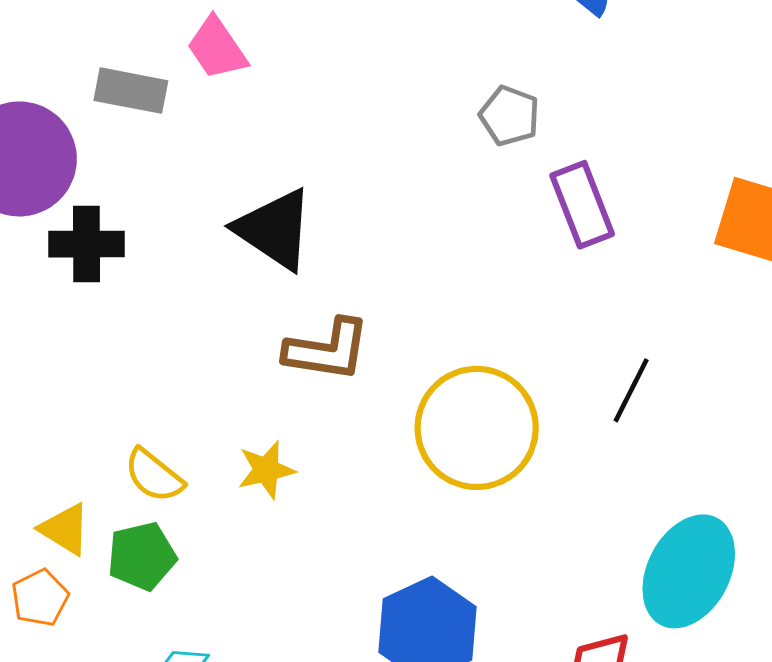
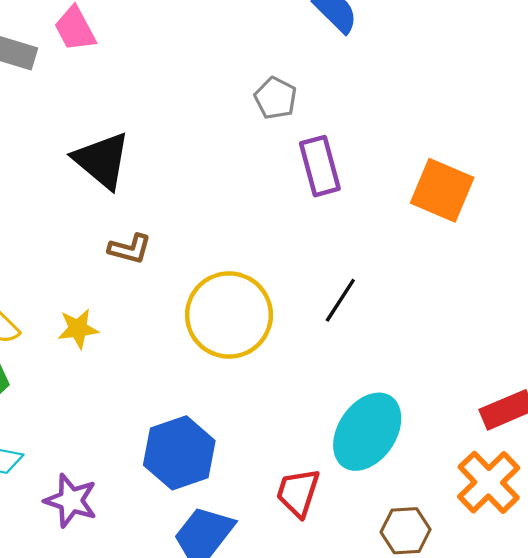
brown L-shape: (327, 350) -> (130, 249), size x0.7

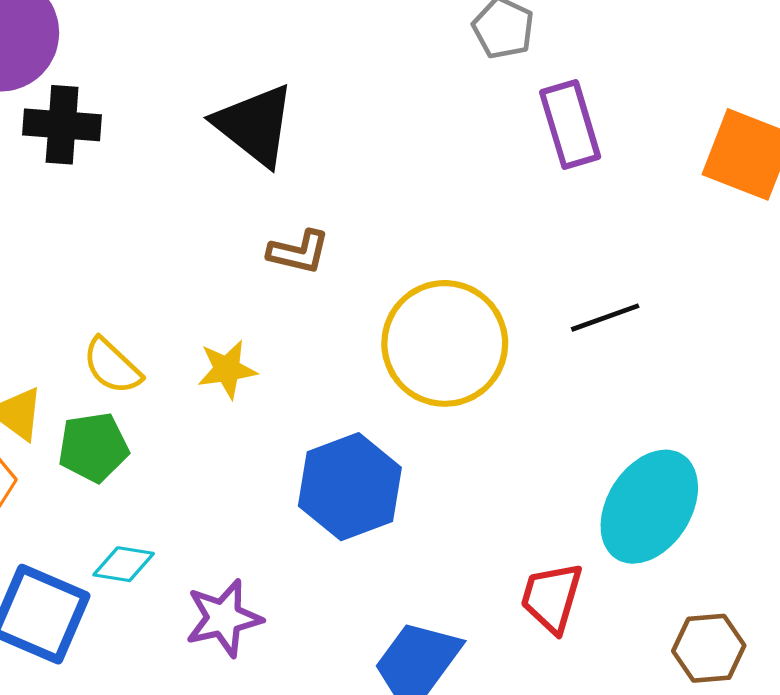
black line: (340, 300) -> (605, 318), turned 39
blue hexagon: (179, 453) -> (350, 487), moved
purple star: (71, 501) -> (224, 618), turned -30

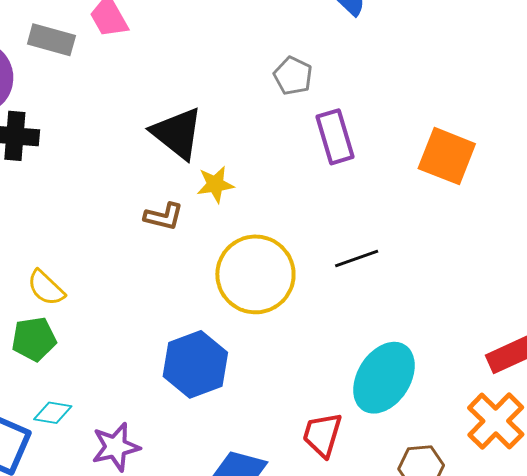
black triangle: (255, 125) -> (177, 133), moved
yellow star: (227, 369) -> (215, 184), moved

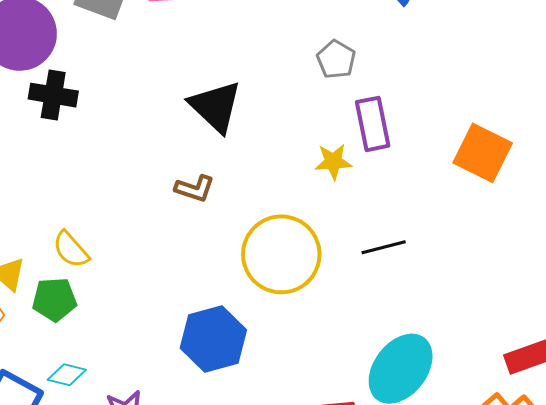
yellow star: (215, 184) -> (333, 162), moved

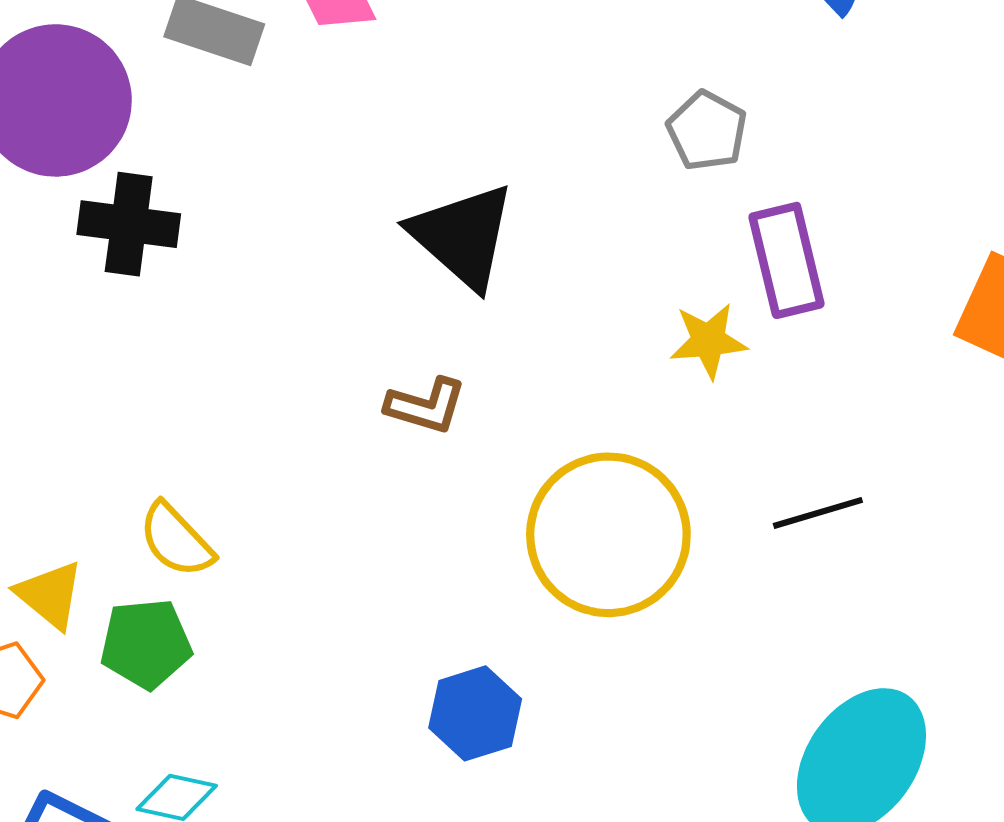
blue hexagon: (213, 339) -> (475, 713), size x0.7

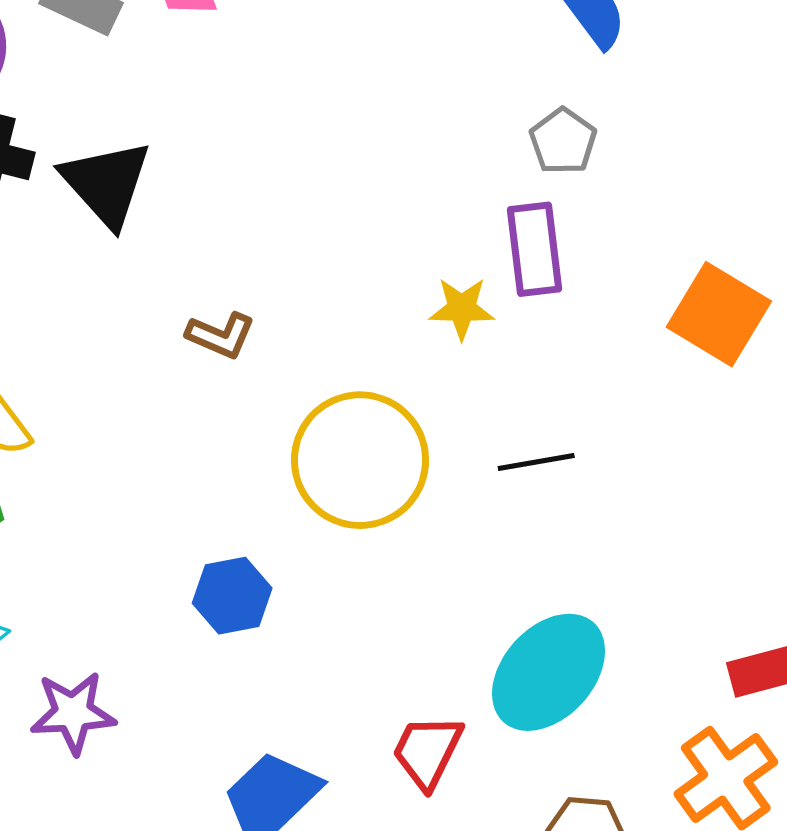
gray pentagon: (707, 131) -> (563, 141), moved
black triangle: (463, 236) -> (106, 183), moved

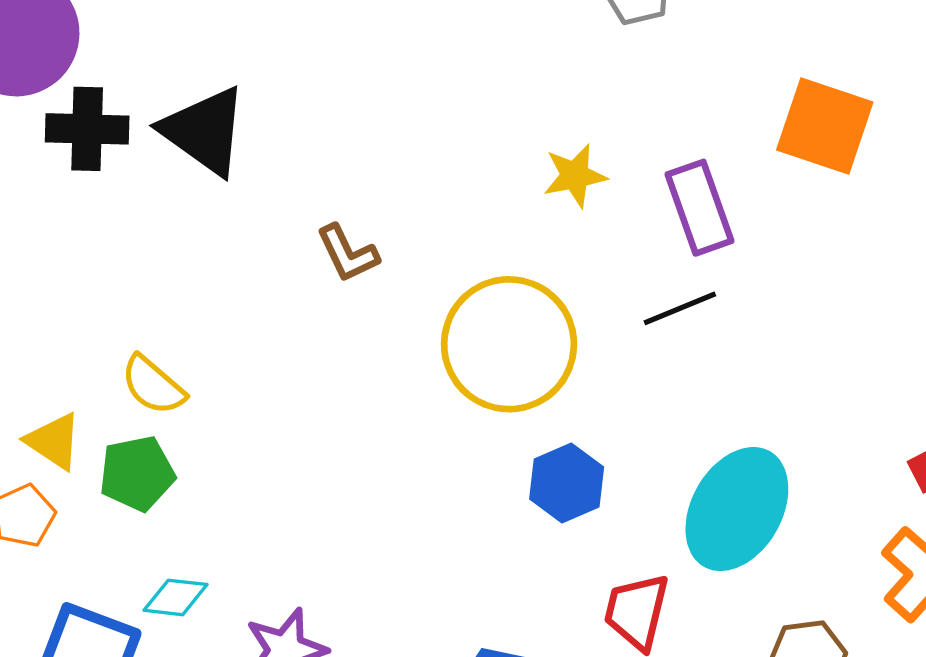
purple rectangle: (534, 249) -> (699, 208), moved
brown L-shape: (221, 335) -> (348, 253), turned 54
blue hexagon: (232, 596) -> (567, 483), moved

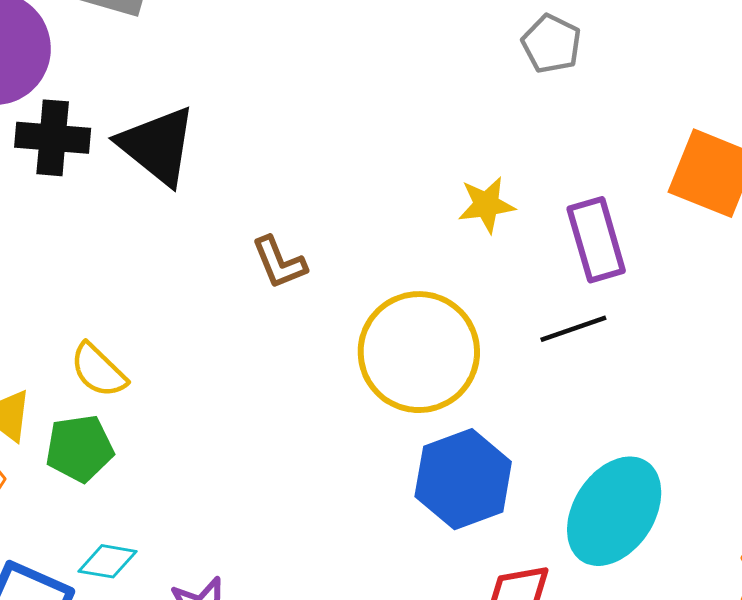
blue hexagon: (567, 483) -> (463, 479), size x1.4

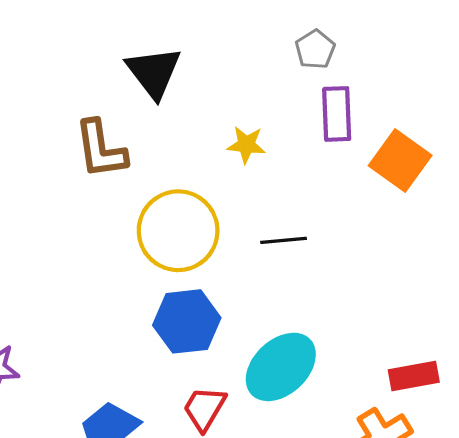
black triangle: (157, 146) -> (154, 72), moved
purple rectangle: (596, 240) -> (337, 114), moved
brown L-shape: (279, 262) -> (101, 149), size x1.6

